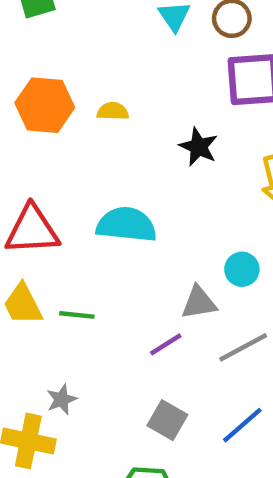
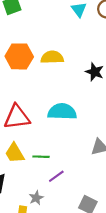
yellow semicircle: (113, 111) -> (52, 57), size x1.5
purple line: (166, 344) -> (56, 176), moved

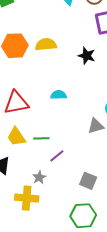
cyan semicircle: (62, 112) -> (59, 95), size x0.6

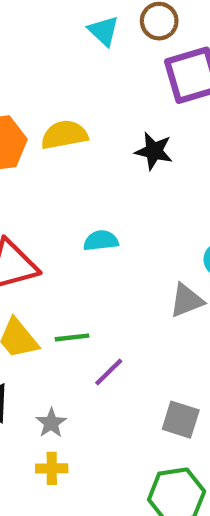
gray star: (39, 177) -> (51, 423), moved
yellow cross: (27, 198) -> (52, 468), size x0.6

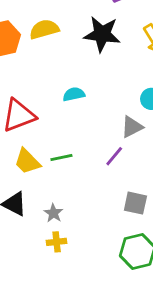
black star: (154, 151) -> (102, 34), size x1.5
purple line: (109, 372) -> (114, 156), moved

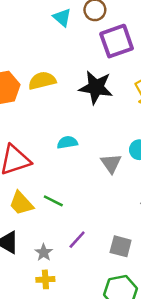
gray triangle: (132, 127) -> (111, 163), moved, turned -40
purple line: (114, 156) -> (77, 240), moved
green line: (61, 157) -> (53, 201), turned 36

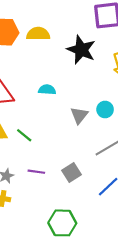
purple line: (77, 240) -> (36, 172), turned 42
gray square: (121, 246) -> (71, 172), moved, turned 30

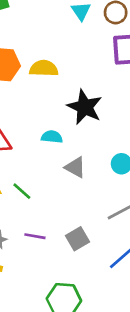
black star: (81, 50) -> (85, 107), moved
gray triangle: (79, 115) -> (75, 167), moved, turned -42

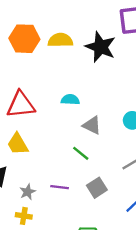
black star: (85, 107) -> (100, 47), moved
green line: (22, 191) -> (81, 153), moved

